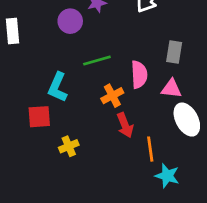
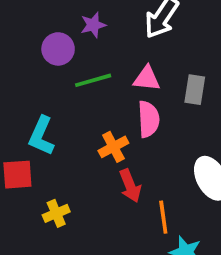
green line: (97, 60) -> (93, 80), moved
pink triangle: (171, 89) -> (147, 79), moved

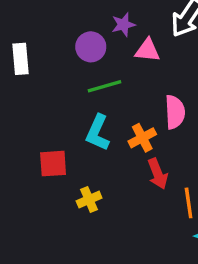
pink triangle: (147, 79) -> (147, 50), moved
green line: (93, 80) -> (105, 86), moved
cyan L-shape: (41, 136) -> (98, 133), moved

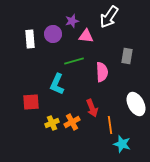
white rectangle: (20, 59) -> (30, 39), moved
green line: (105, 86) -> (74, 61), moved
orange cross: (142, 138) -> (72, 122), moved

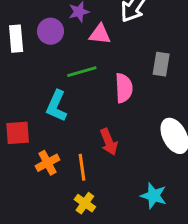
orange cross: (72, 122) -> (48, 163), moved
yellow cross: (52, 123) -> (85, 203), moved, turned -32
orange line: (110, 125) -> (82, 167), moved

